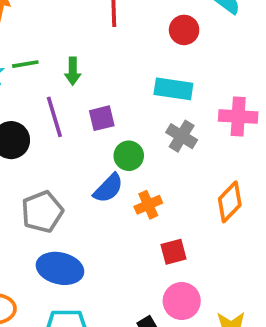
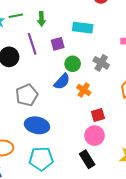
cyan rectangle: (173, 89) -> (83, 28), moved
gray cross: (182, 136) -> (101, 63), moved
orange cross: (148, 205) -> (84, 90), turned -32
pink circle: (182, 301) -> (95, 136), moved

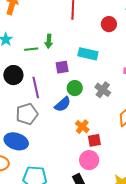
green line: (16, 16) -> (31, 49), moved
purple line: (32, 44) -> (36, 87), moved
orange cross: (84, 90) -> (82, 127), moved
blue ellipse: (37, 125) -> (16, 141), moved

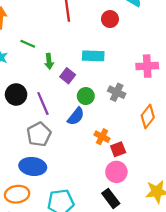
green arrow: (49, 41) -> (49, 61), moved
green line: (31, 49) -> (28, 44), moved, turned 40
purple square: (62, 67) -> (68, 76), turned -32

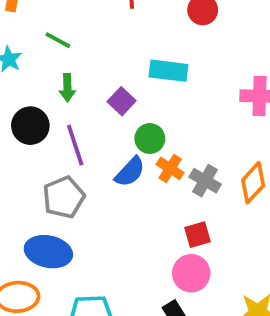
green arrow: (49, 61) -> (67, 88), moved
gray cross: (117, 92) -> (205, 181), moved
orange cross: (102, 137) -> (170, 168), moved

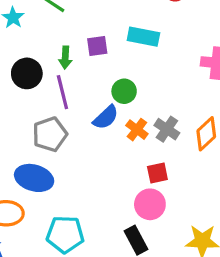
green arrow: (67, 88) -> (65, 57), moved
purple square: (122, 101) -> (97, 46), moved, turned 35
orange cross: (170, 168) -> (137, 130), moved

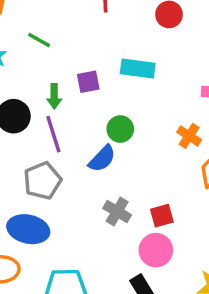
gray cross: (167, 129) -> (117, 212), moved
orange cross: (137, 130) -> (189, 136), moved

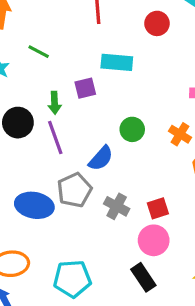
cyan rectangle: (138, 68) -> (117, 62), moved
green circle: (120, 129) -> (132, 129), moved
gray pentagon: (43, 181) -> (74, 190), moved
blue ellipse: (28, 229) -> (34, 205), moved

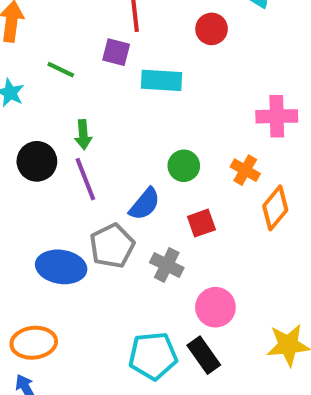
purple square: (85, 88) -> (116, 52), moved, turned 30
red square: (158, 208) -> (201, 223), moved
cyan pentagon: (72, 279) -> (153, 356), moved

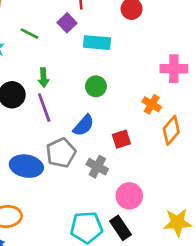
purple square: (116, 52) -> (67, 23), turned 30
green circle: (184, 166) -> (96, 86), moved

